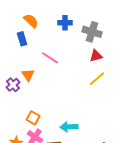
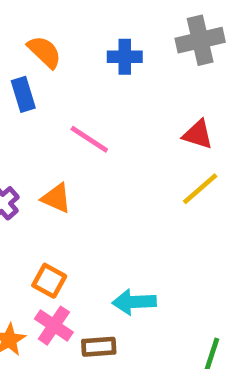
gray cross: (92, 32) -> (200, 40), moved, turned -30
red triangle: (96, 56) -> (198, 135), turned 32
orange triangle: (28, 75) -> (56, 198), moved, turned -32

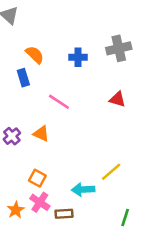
yellow line: (200, 189) -> (111, 172), moved

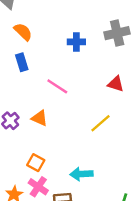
orange semicircle: (35, 55) -> (23, 32), moved
yellow line: (111, 172) -> (101, 123), moved

